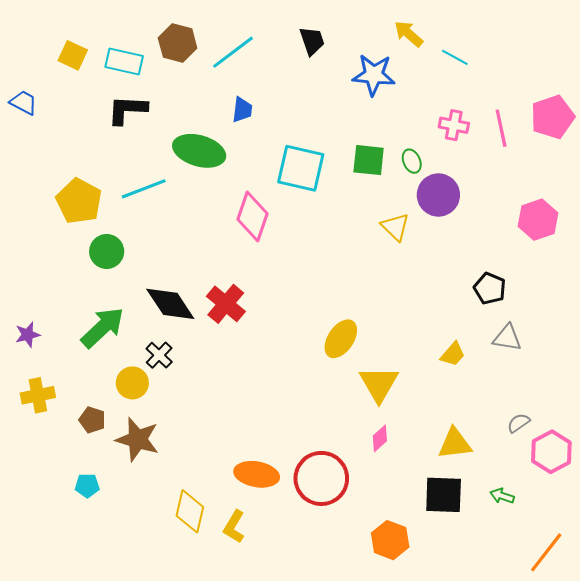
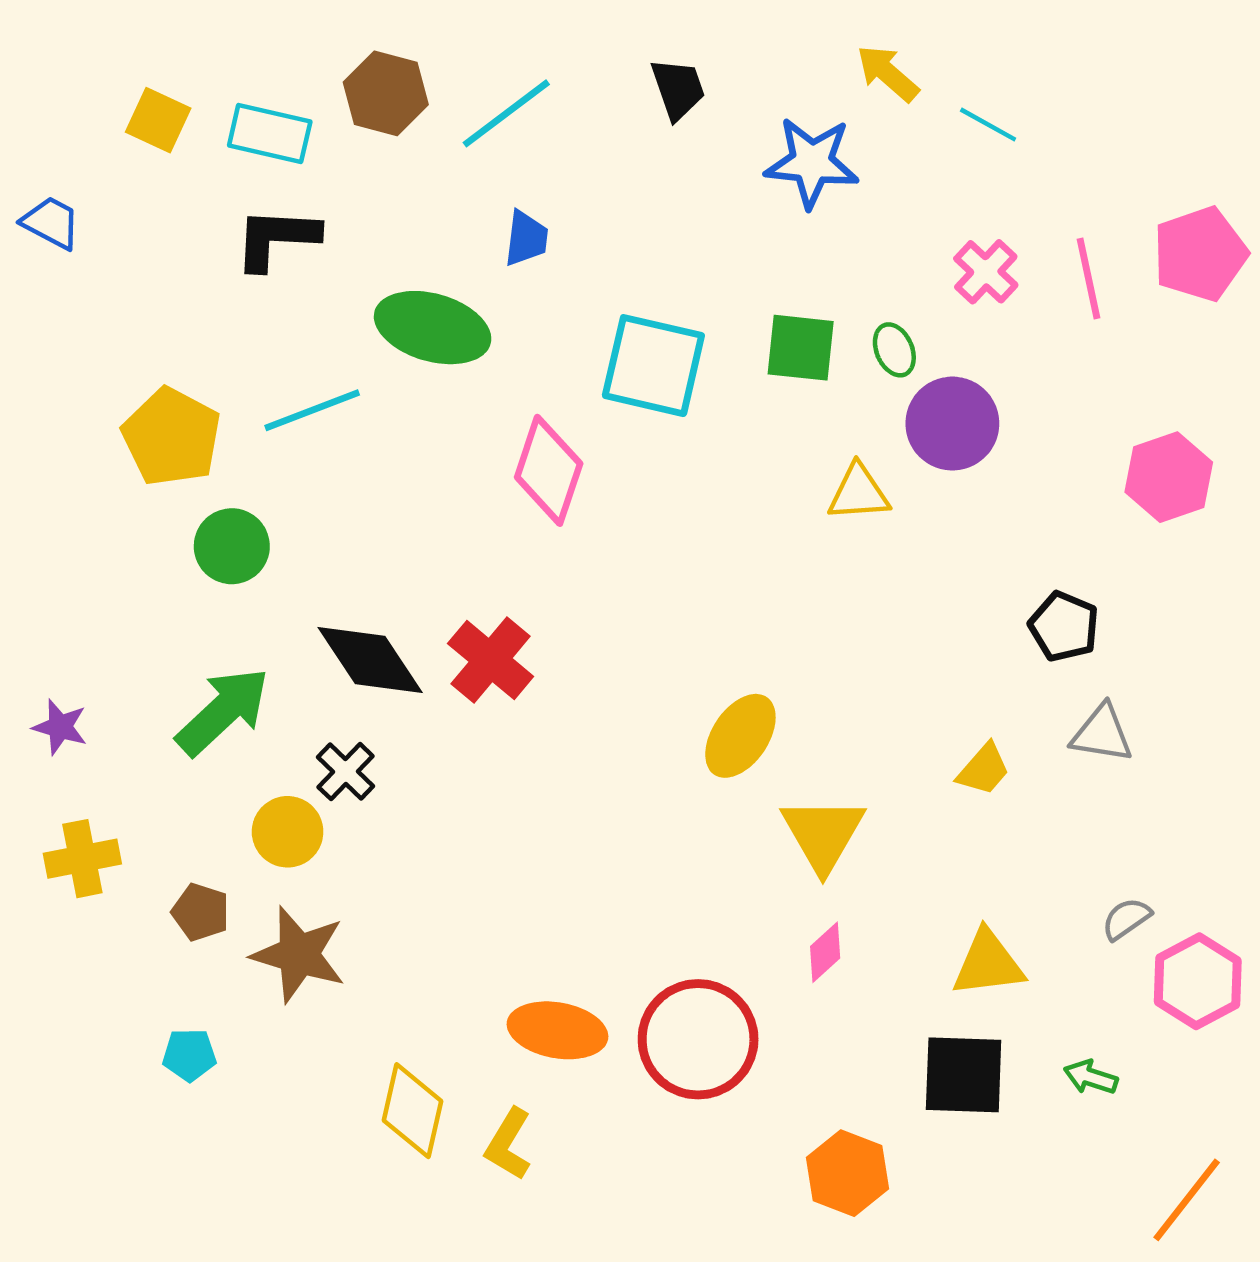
pink cross: (454, 125) -> (986, 272), turned 32
yellow triangle: (395, 227) -> (859, 493), turned -48
purple star: (28, 335) -> (60, 727), turned 30

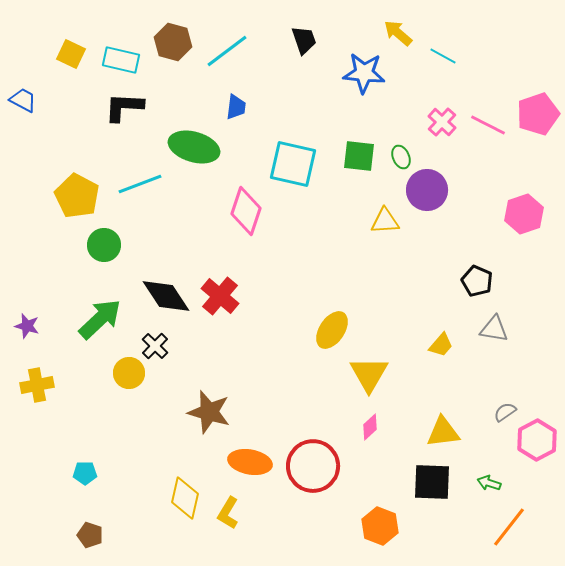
pink line: (1088, 279) -> (488, 125), turned -51
brown pentagon: (201, 912) -> (90, 535), moved
brown star: (299, 954) -> (209, 412), moved
orange line: (1187, 1200) -> (509, 527), moved

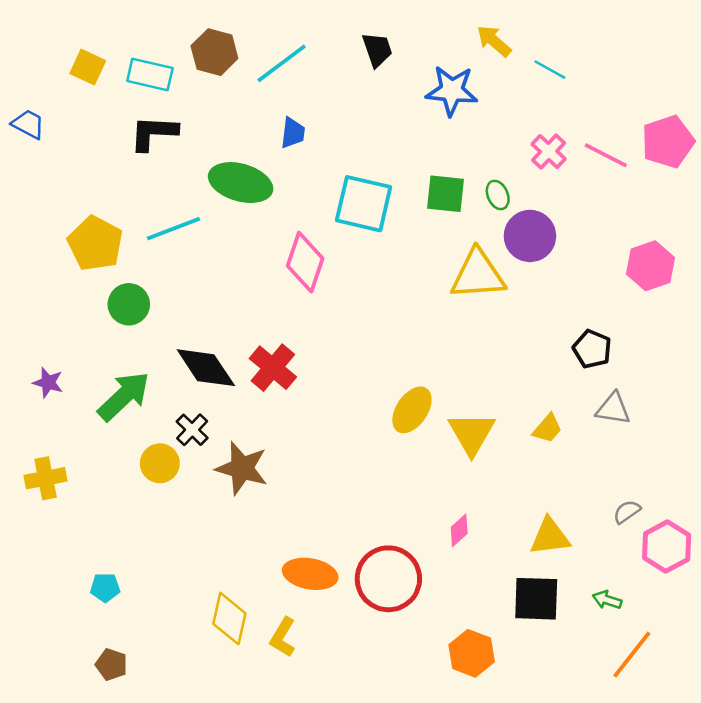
yellow triangle: (385, 221) -> (478, 274), size x1.6
purple star: (27, 326) -> (48, 383), moved
yellow triangle: (369, 374) -> (472, 433), moved
brown star: (209, 412) -> (242, 468), moved

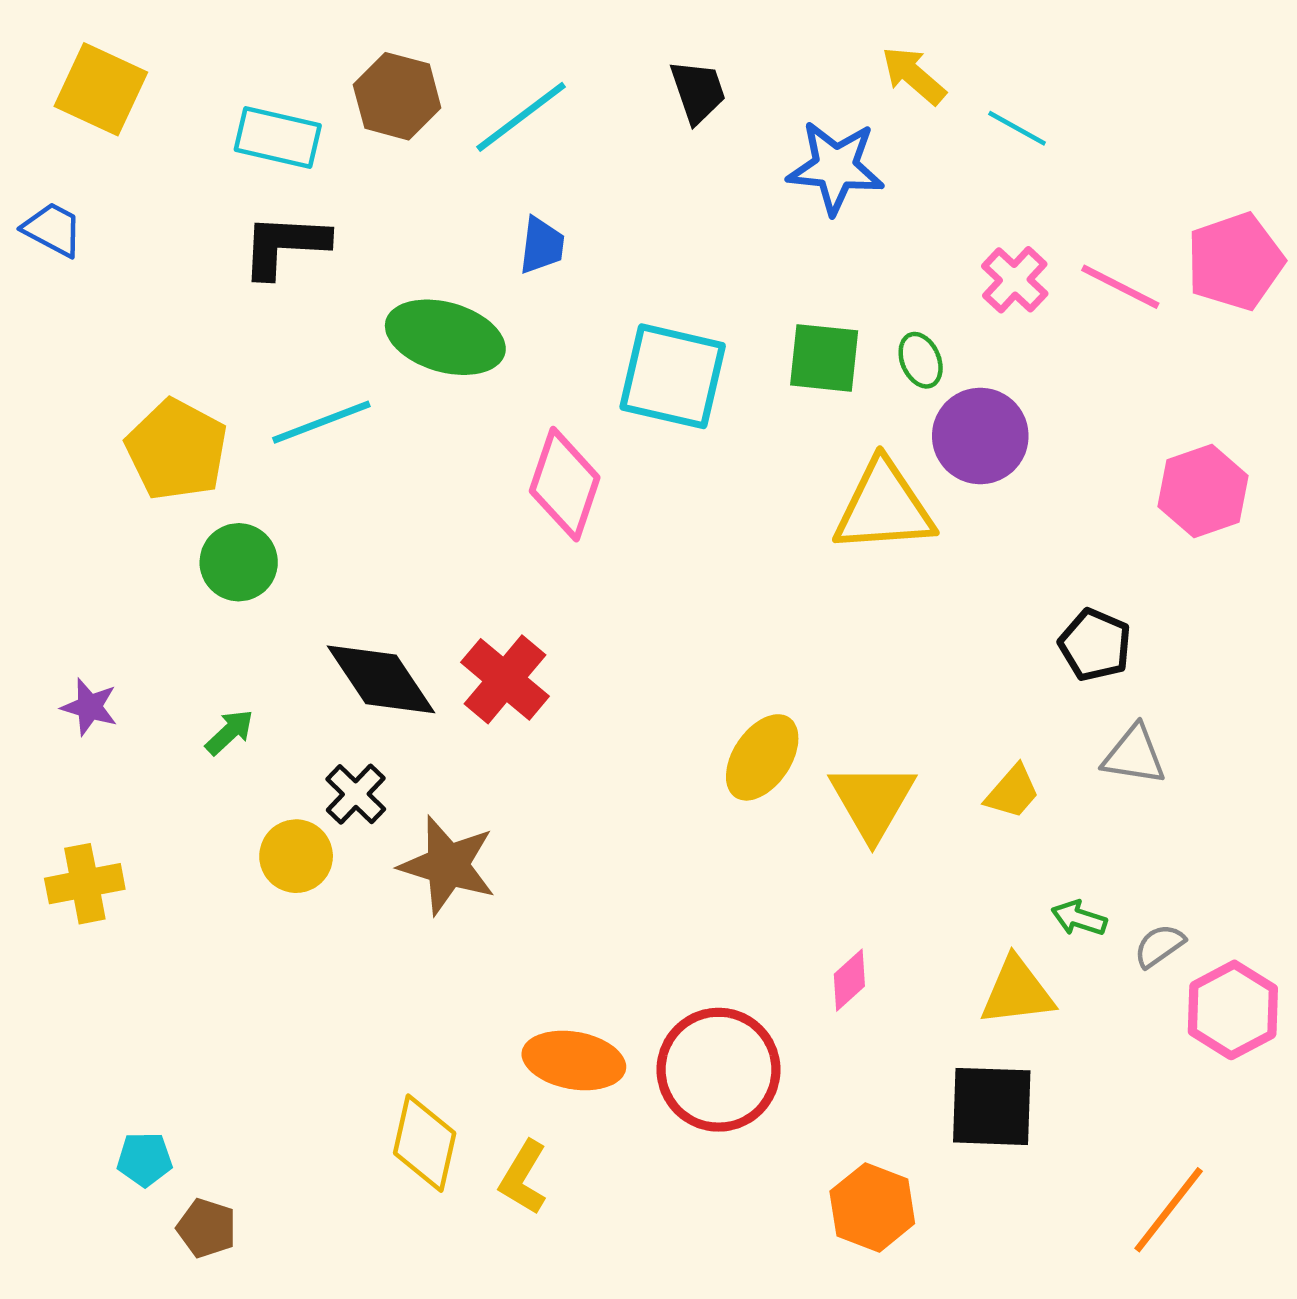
yellow square: (88, 67) -> (101, 89), moved, size x1.4
green arrow: (124, 396) -> (229, 732), size x0.5
cyan pentagon: (105, 587) -> (145, 1159), moved
green arrow: (607, 600) -> (1079, 918), moved

